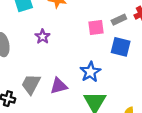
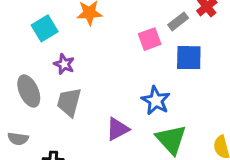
purple star: (43, 37) -> (64, 64), moved
gray trapezoid: (31, 84) -> (69, 102), moved

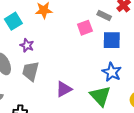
gray rectangle: (178, 21) -> (104, 15), turned 64
blue star: (156, 101) -> (112, 72), moved

